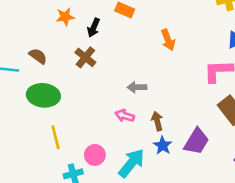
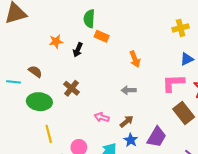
brown cross: (85, 57) -> (72, 88), moved
gray arrow: (137, 87) -> (129, 90), moved
brown arrow: (157, 121) -> (127, 121), turned 64

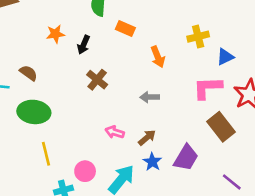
yellow cross: (181, 28) -> (198, 37), moved
orange rectangle: (102, 36) -> (125, 29), moved
brown cross: (72, 88) -> (97, 80), moved

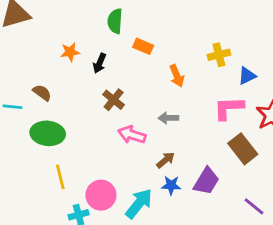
pink arrow: (115, 132) -> (132, 135), moved, size x1.4
blue star: (152, 162) -> (171, 185), turned -30
pink circle: (85, 171) -> (101, 195), size x1.4

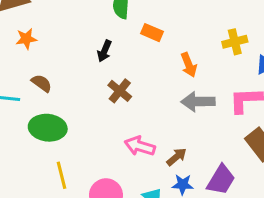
orange star: (70, 52) -> (26, 39), moved
gray arrow: (168, 118) -> (198, 102), moved, size x1.5
pink arrow: (132, 135) -> (140, 146), moved

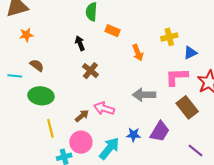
black arrow: (104, 51) -> (80, 43), turned 136
gray arrow: (198, 102) -> (144, 95), moved
brown arrow: (177, 157) -> (82, 116), moved

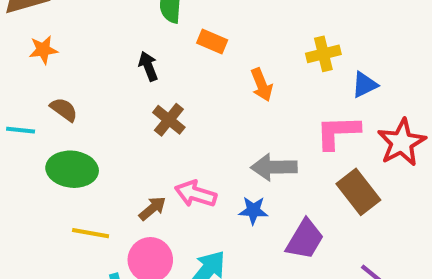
yellow line: (50, 128) -> (91, 233), turned -66
blue star: (134, 135) -> (253, 210), moved

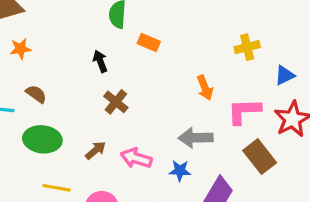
yellow cross: (323, 54) -> (247, 47), moved
orange arrow: (262, 85) -> (205, 88), moved
blue triangle: (365, 85) -> (285, 75), moved
brown arrow: (152, 208) -> (96, 150), moved

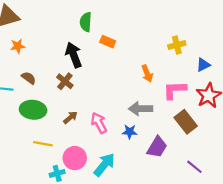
black arrow: (100, 61) -> (74, 55), size x1.6
brown cross: (116, 102) -> (65, 81), moved
pink arrow: (136, 158) -> (99, 123), turned 45

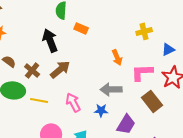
brown cross: (65, 81) -> (32, 70), moved
brown arrow: (70, 117) -> (60, 69), moved, size x1.5
yellow line: (43, 144) -> (39, 100), moved

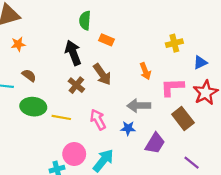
brown arrow: (60, 69) -> (102, 74), moved, turned 95
brown cross: (32, 70) -> (76, 85), moved

